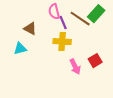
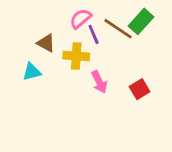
pink semicircle: (54, 12) -> (81, 19), turned 63
yellow cross: (62, 42) -> (76, 56), moved
pink arrow: (75, 67) -> (99, 82), moved

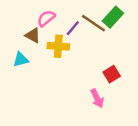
pink semicircle: (81, 19) -> (46, 18), moved
purple line: (94, 34) -> (73, 28), turned 63
pink arrow: (99, 82) -> (97, 98), moved

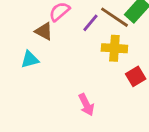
yellow cross: (58, 46) -> (114, 48), moved
pink arrow: (97, 98) -> (86, 105), moved

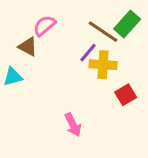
purple line: (90, 23) -> (88, 53), moved

